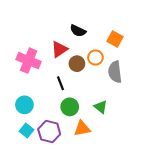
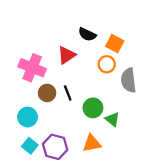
orange square: (115, 39) -> (115, 44), moved
brown circle: (77, 64) -> (47, 93), moved
green circle: (70, 107) -> (93, 108), moved

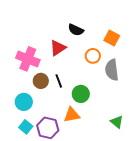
orange square: (115, 44) -> (112, 38), moved
green triangle: (112, 119) -> (117, 122), moved
orange triangle: (92, 143) -> (72, 115), moved

